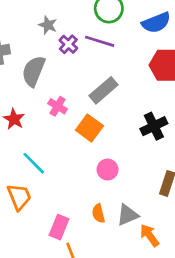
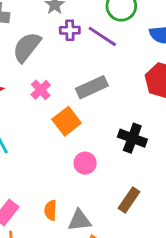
purple cross: (68, 44) -> (70, 30), turned 30
black cross: (154, 126) -> (132, 138), turned 30
pink circle: (108, 170) -> (85, 163), moved

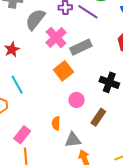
pink cross: (41, 90) -> (56, 37), moved, size x1.5
brown rectangle: (129, 200) -> (98, 117), moved
orange semicircle: (51, 210) -> (56, 123), moved

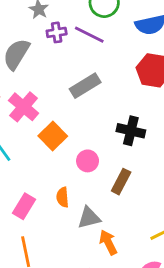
pink cross: (56, 37) -> (24, 107), moved
orange square: (63, 71) -> (53, 136), moved
pink rectangle: (22, 135) -> (24, 206), moved

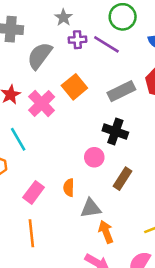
gray rectangle: (85, 86) -> (121, 91), moved
black cross: (131, 131) -> (115, 132), moved
orange square: (53, 136) -> (74, 87), moved

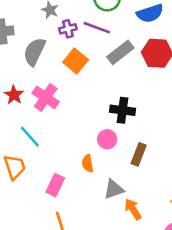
orange square: (74, 87) -> (76, 61), moved
gray rectangle: (121, 91) -> (120, 52), moved
orange semicircle: (69, 188) -> (88, 164), moved

